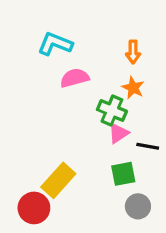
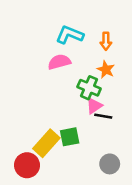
cyan L-shape: (55, 44) -> (70, 35), moved
black line: (148, 146) -> (103, 116), moved
green square: (123, 174) -> (70, 137), moved

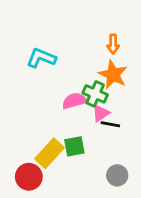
cyan L-shape: (70, 35) -> (41, 58), moved
pink semicircle: (59, 62) -> (74, 101), moved
orange star: (106, 70) -> (113, 75), size x1.5

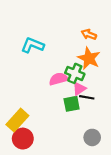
orange arrow: (113, 44) -> (89, 34), turned 112
green square: (74, 146) -> (72, 104), moved
yellow rectangle: (50, 153) -> (17, 120), moved

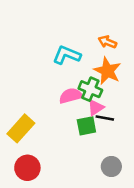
cyan L-shape: (33, 45) -> (67, 55), moved
yellow rectangle: (17, 120) -> (21, 128), moved

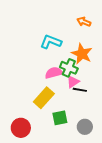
orange arrow: (107, 42) -> (84, 22), moved
green square: (86, 126) -> (60, 118), moved
yellow rectangle: (21, 128) -> (44, 98), moved

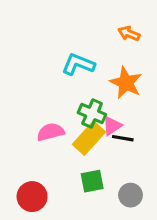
green cross: (69, 68) -> (92, 114), moved
pink semicircle: (54, 73) -> (51, 132), moved
yellow rectangle: (44, 98) -> (89, 138), moved

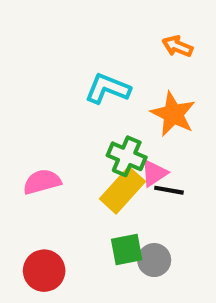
pink semicircle: (51, 132) -> (42, 182), moved
gray circle: (131, 195) -> (154, 260), moved

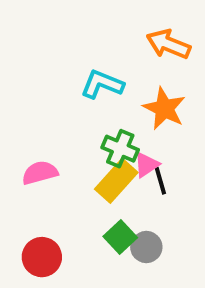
orange arrow: (177, 46) -> (168, 44), size x1.5
black line: (169, 190) -> (160, 181), turned 64
green square: (127, 249) -> (120, 237), turned -32

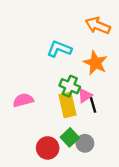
yellow rectangle: (116, 181) -> (67, 105), turned -55
red circle: (42, 257) -> (48, 148), moved

